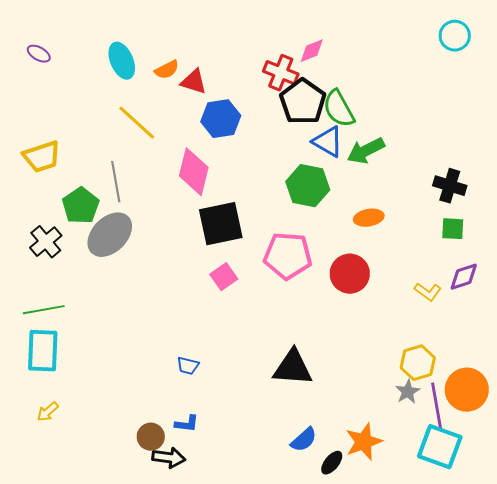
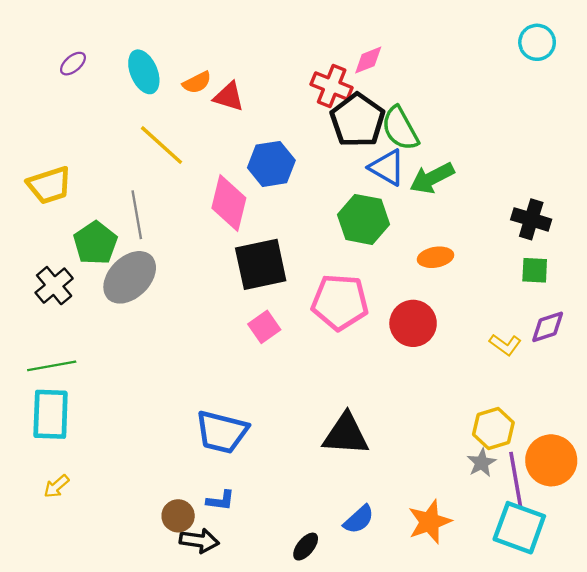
purple ellipse: (39, 54) -> (73, 64), moved, turned -70
blue hexagon: (221, 119) -> (271, 164), moved
blue trapezoid: (188, 366) -> (222, 432), size x2.0
black ellipse: (332, 463) -> (306, 547), moved

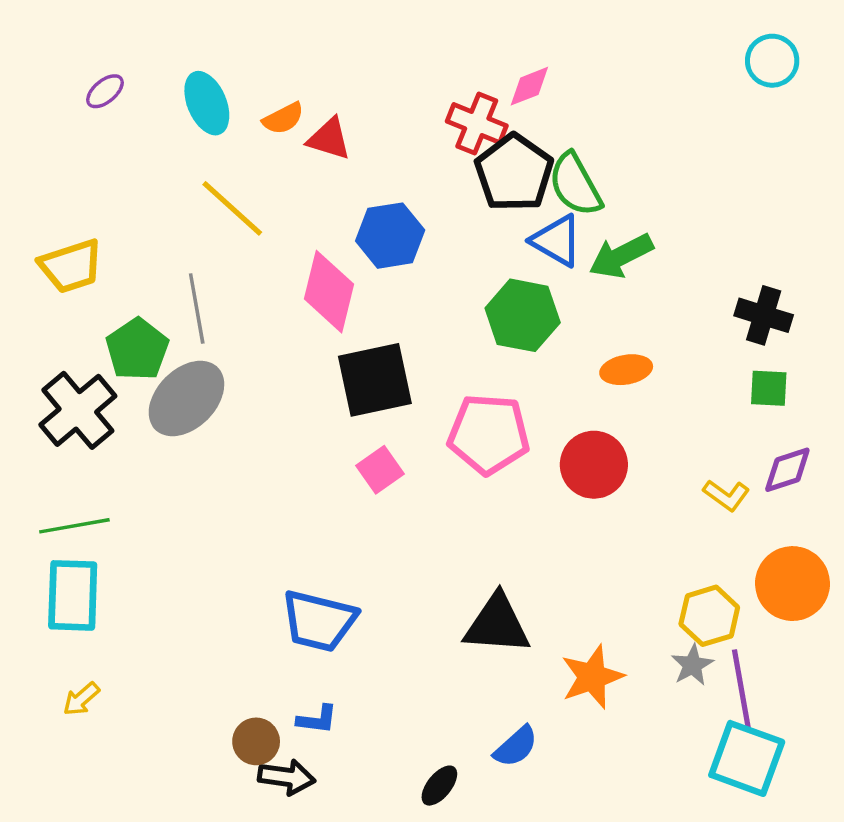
black cross: (54, 286) -> (78, 410), size x1.4
orange circle: (551, 460) -> (793, 584), moved
orange star: (430, 522) -> (592, 677), moved

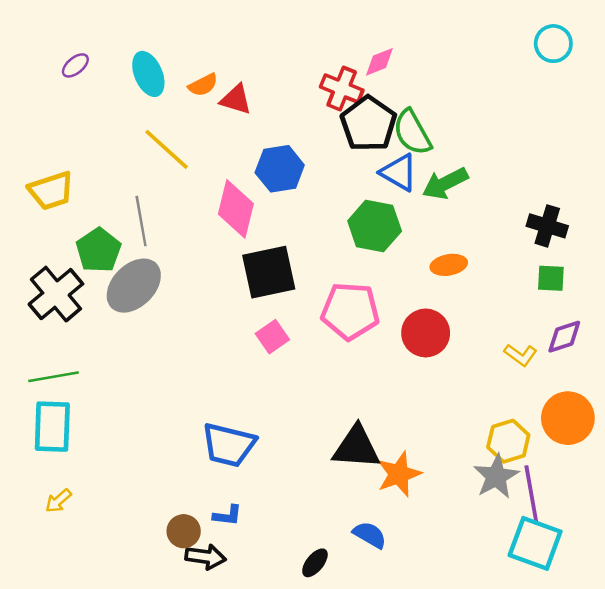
gray star: (692, 665) -> (496, 476), size x1.5
orange star: (592, 677) -> (399, 474), moved
blue semicircle: (516, 747) -> (370, 535), turned -108

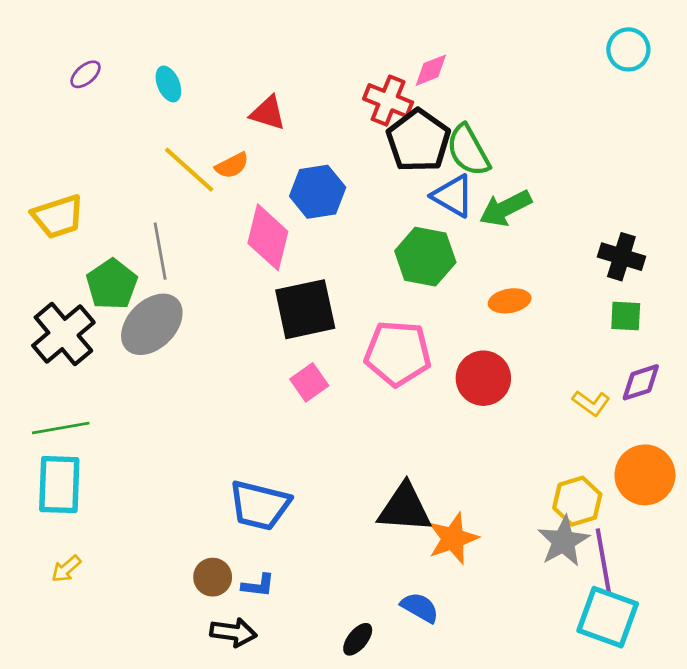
cyan ellipse: (148, 74) -> (168, 84), size x0.7
orange semicircle: (203, 85) -> (232, 165), moved
brown circle: (184, 531) -> (213, 577), moved

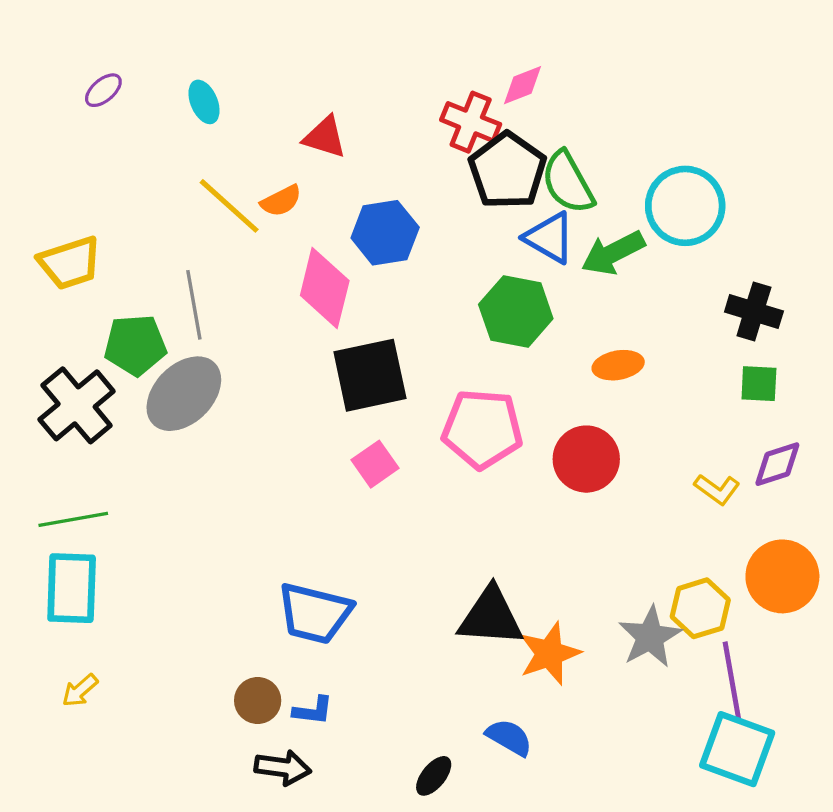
cyan circle: (628, 49) -> (685, 206), moved, size x1.5
green pentagon: (112, 284) -> (135, 345), turned 30
gray star: (563, 541) -> (650, 637), moved

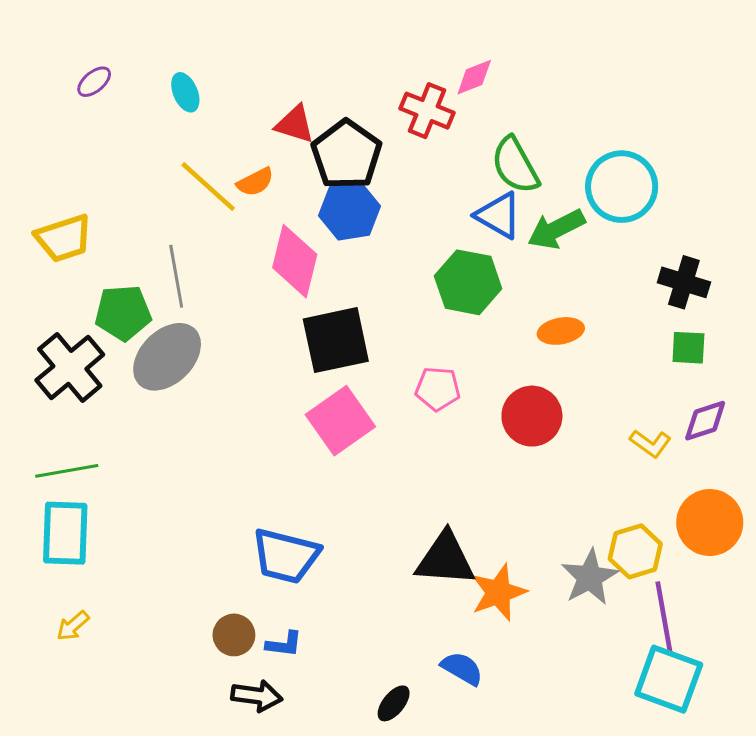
black pentagon: (507, 171) -> (346, 155), moved
pink pentagon: (482, 429) -> (438, 389), size x0.6
pink square: (375, 464) -> (340, 421), size x1.6

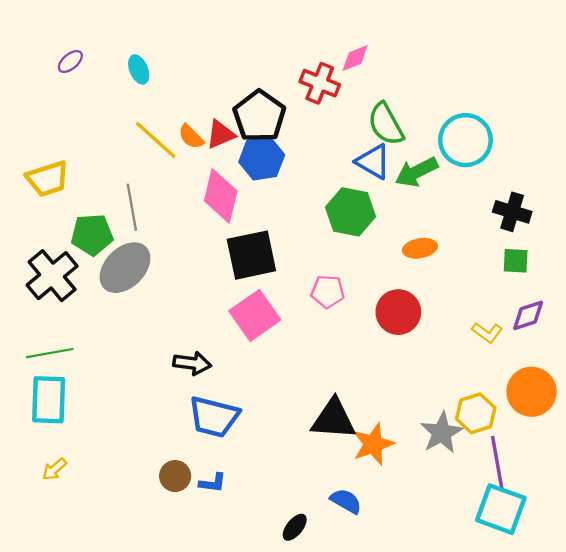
red triangle: (295, 124) -> (221, 134), moved, turned -40
orange semicircle: (255, 182) -> (191, 137), turned 72
black arrow: (257, 696) -> (192, 363), moved

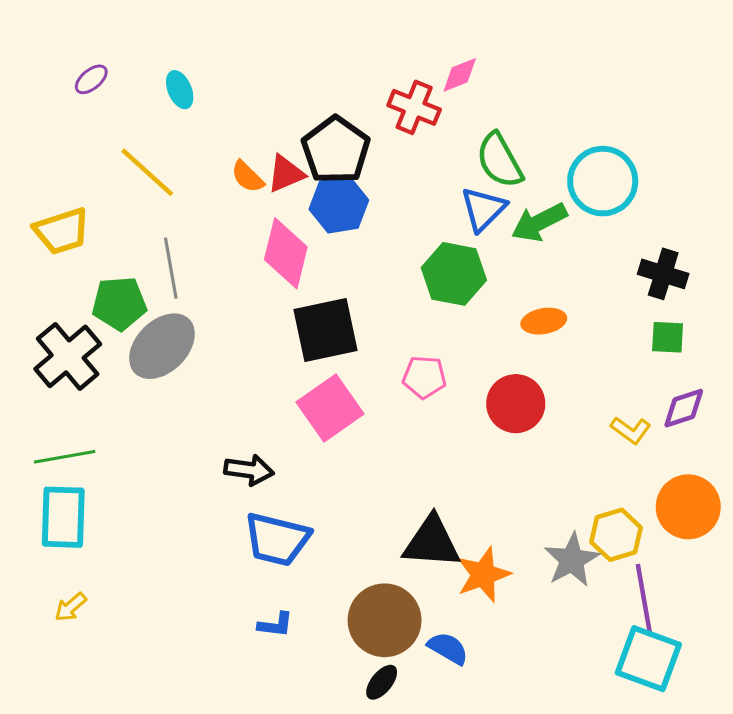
yellow line: (156, 140) -> (147, 172), moved
blue triangle: (373, 162) -> (483, 209), turned 45
brown circle: (175, 476) -> (385, 620), moved, size x1.8

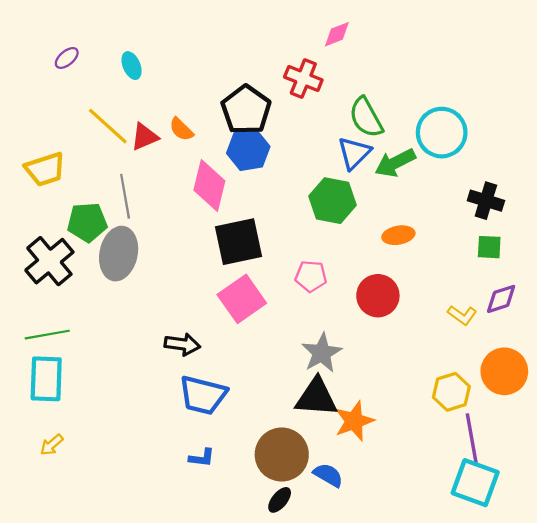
pink diamond: (460, 75) -> (337, 34), moved
red triangle: (286, 174) -> (145, 137), moved
gray ellipse: (162, 346) -> (119, 254), turned -33
gray star: (572, 560) -> (322, 353), moved

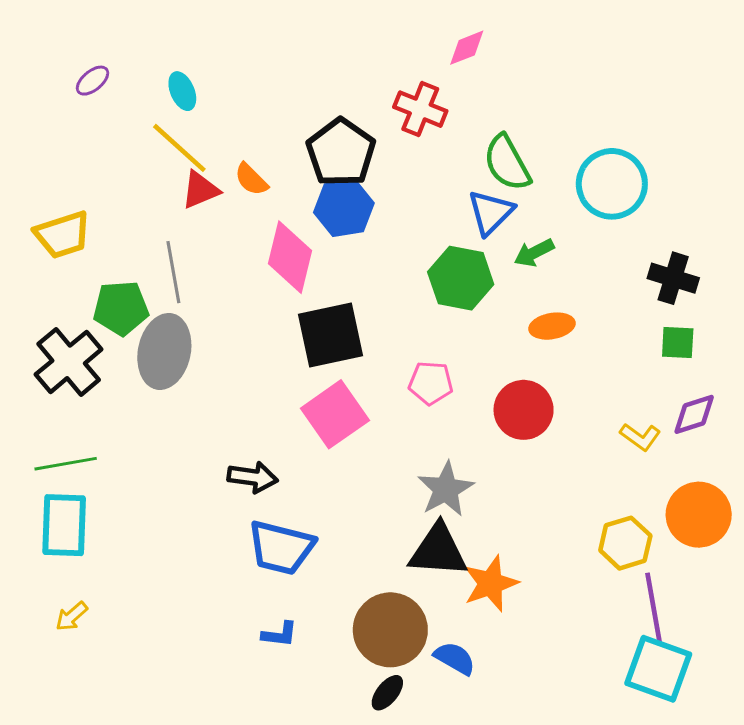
yellow line: (108, 126) -> (179, 148), moved
green arrow: (395, 163) -> (534, 253), moved, size x0.7

